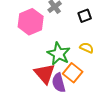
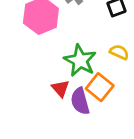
red triangle: (45, 74) -> (60, 88), size x0.6

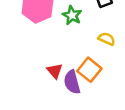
green star: (80, 61) -> (72, 15), moved, size x0.7

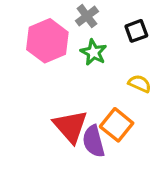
red triangle: (55, 71) -> (70, 126), size x1.6

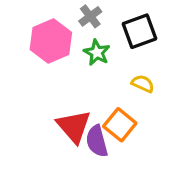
black square: (136, 31) -> (139, 31), size x1.5

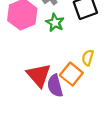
yellow semicircle: (143, 84) -> (88, 58), moved, turned -98

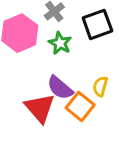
purple semicircle: (55, 86) -> (60, 88), moved, turned -35

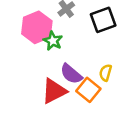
green star: (60, 43) -> (53, 41), moved
red triangle: (40, 108) -> (54, 91), turned 44

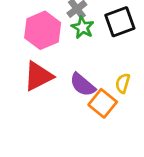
green star: (53, 41) -> (83, 27), moved
red triangle: (54, 91) -> (38, 76), moved

